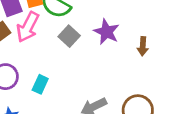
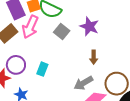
brown arrow: (143, 46) -> (94, 57), moved

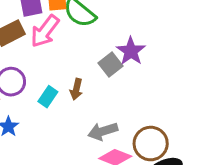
gray square: (62, 31) -> (111, 64), moved
brown arrow: (94, 57) -> (76, 89), moved

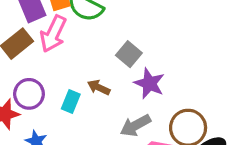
purple star: (131, 51) -> (149, 83), moved
brown arrow: (76, 89) -> (99, 87), turned 114

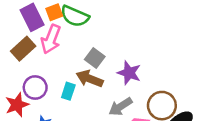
gray square: (129, 54) -> (95, 58), moved
brown arrow: (99, 87) -> (90, 79), size x1.5

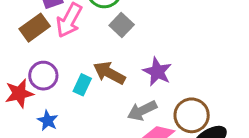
gray square: (95, 58) -> (122, 25), moved

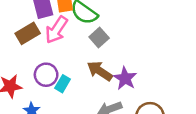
brown arrow: (109, 73) -> (100, 71), moved
purple circle: (43, 76) -> (46, 75), moved

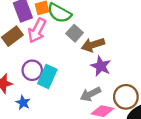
brown arrow: (100, 71) -> (93, 45), moved, turned -45
cyan rectangle: (63, 84) -> (47, 76), size x1.5

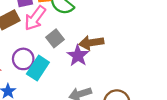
gray square: (75, 33) -> (55, 38), moved
purple star: (101, 66) -> (78, 56), moved

